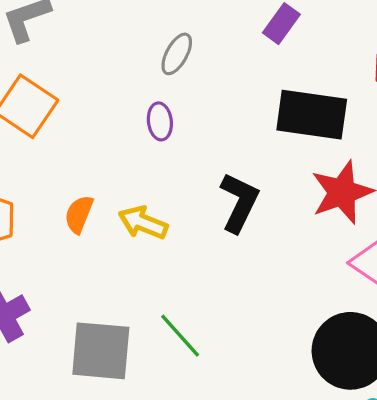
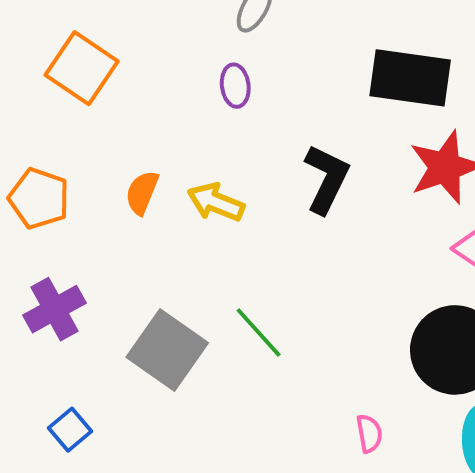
gray square: (101, 351) -> (167, 350), turned 30

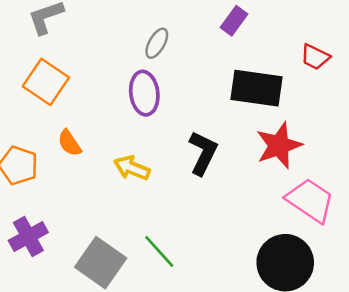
purple ellipse: (235, 86) -> (144, 93), size x1.6
orange semicircle: (142, 193) -> (69, 143), moved, turned -56

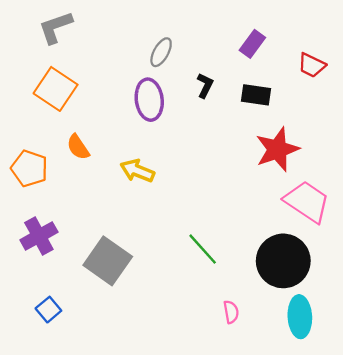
purple rectangle: (234, 21) -> (252, 44), moved
black rectangle: (257, 88) -> (256, 95), size x0.6
black L-shape: (203, 153) -> (205, 85), moved, size x0.6
green line: (159, 251) -> (203, 249), moved

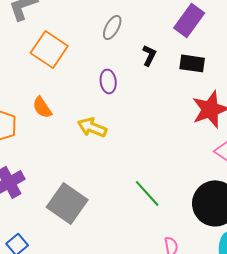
purple rectangle: (252, 44) -> (189, 20), size x1.4
orange square: (56, 89) -> (49, 49), moved
purple ellipse: (149, 100) -> (108, 81), moved, size x0.7

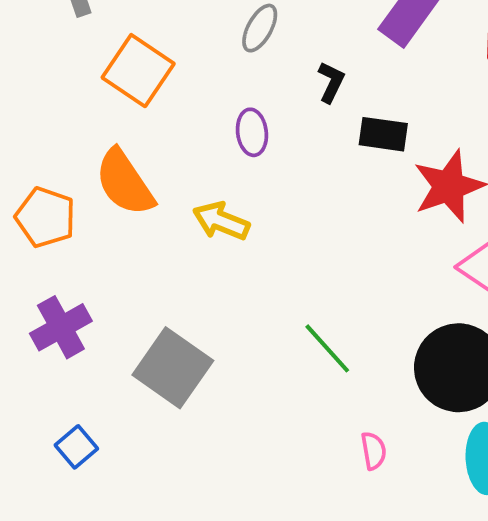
black rectangle: (192, 63) -> (383, 134), moved
orange semicircle: (42, 107) -> (125, 182), size x1.6

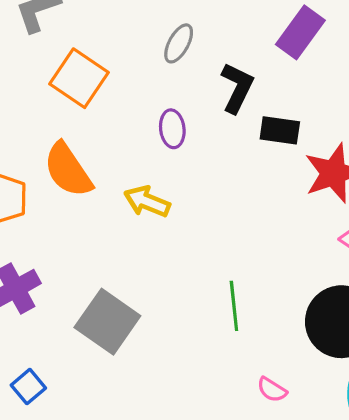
black L-shape: (331, 82) -> (237, 88), size x1.5
green line: (327, 348) -> (234, 306), turned 36
pink semicircle: (374, 451) -> (272, 390), turned 132

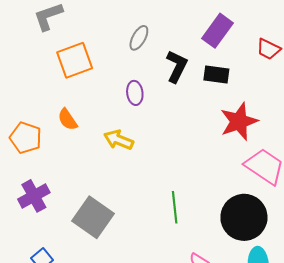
orange square: (79, 78) -> (75, 60), turned 36
black rectangle: (280, 130) -> (216, 75), moved
orange semicircle: (68, 170) -> (68, 119), size x0.6

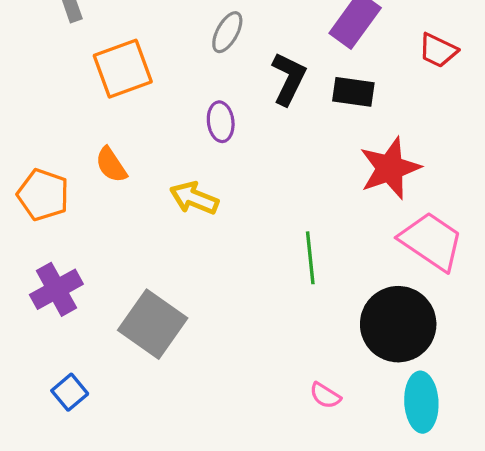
green line: (175, 207) -> (310, 258), moved

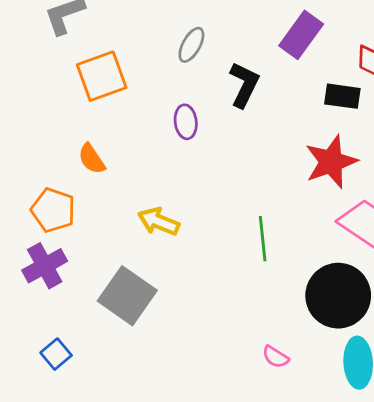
black rectangle: (353, 92) -> (342, 96), moved
orange pentagon: (43, 195) -> (53, 210), moved
yellow arrow: (194, 198) -> (159, 222), moved

